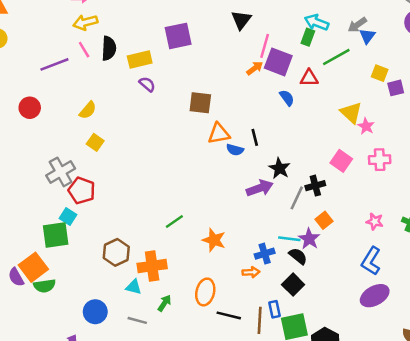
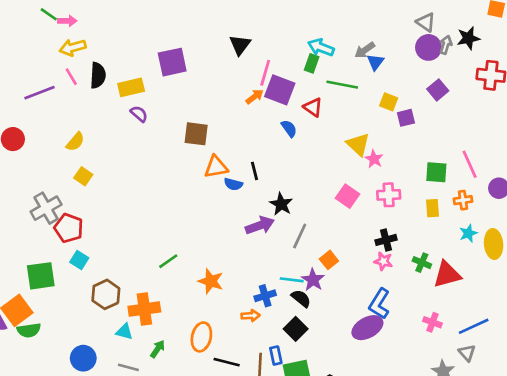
green line: (336, 57) -> (342, 85), turned 40
red triangle: (309, 78) -> (313, 107), turned 36
black cross: (315, 186) -> (386, 240), moved
cyan square: (68, 217) -> (79, 260), moved
purple ellipse: (375, 296) -> (367, 328), moved

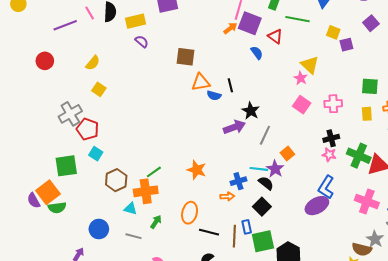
pink star: (374, 159) -> (301, 78), moved
green line: (168, 261) -> (154, 172), moved
green cross: (422, 263) -> (359, 156), size x1.6
pink cross: (432, 322) -> (367, 201), size x1.6

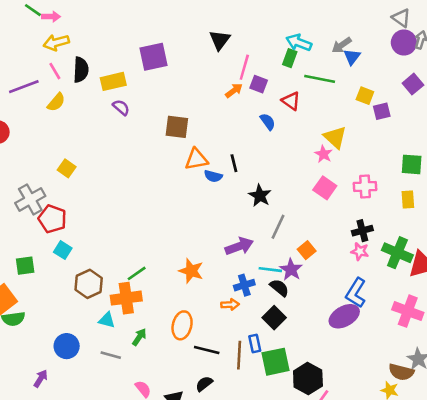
purple square: (250, 23) -> (259, 84), size x0.6
yellow semicircle: (93, 63) -> (56, 102), moved
purple arrow: (234, 127) -> (239, 246), moved
green square: (66, 166) -> (25, 266), size x0.7

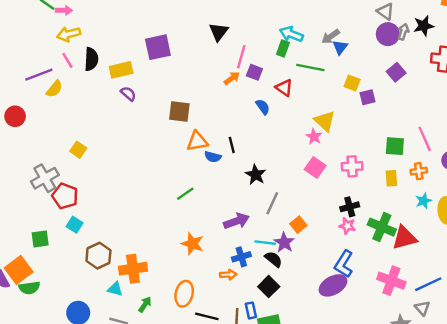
yellow semicircle: (56, 102) -> (54, 89), moved
green line: (137, 273) -> (185, 194), moved

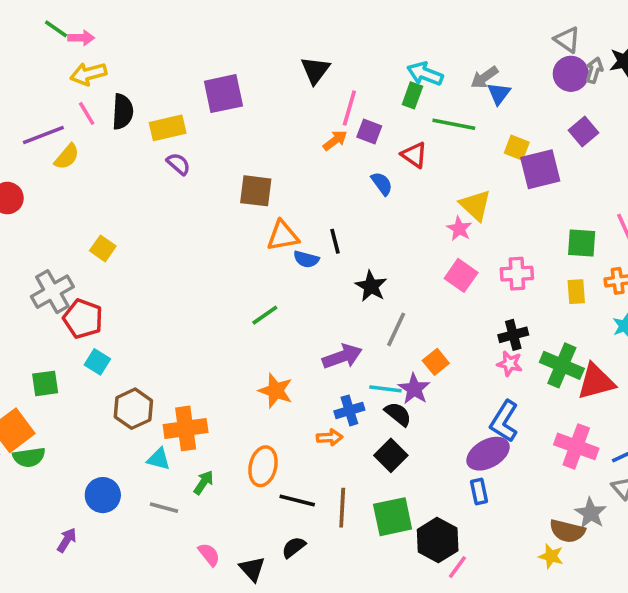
purple square: (368, 97) -> (540, 169), size x1.6
blue rectangle: (251, 310) -> (479, 491), moved

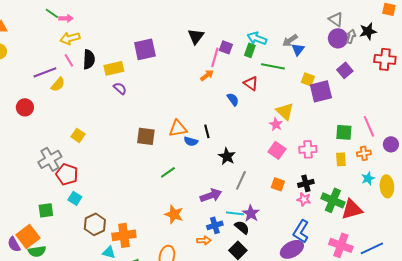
purple square: (369, 131) -> (226, 47), moved
brown square: (256, 191) -> (146, 136), moved
orange square: (436, 362) -> (278, 184), moved, turned -32

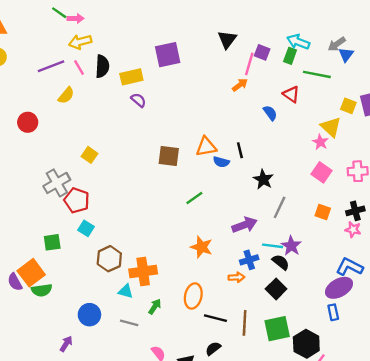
purple line: (45, 72) -> (51, 66), moved
yellow square: (308, 79) -> (348, 106), moved
blue L-shape: (301, 231) -> (349, 267), turned 85

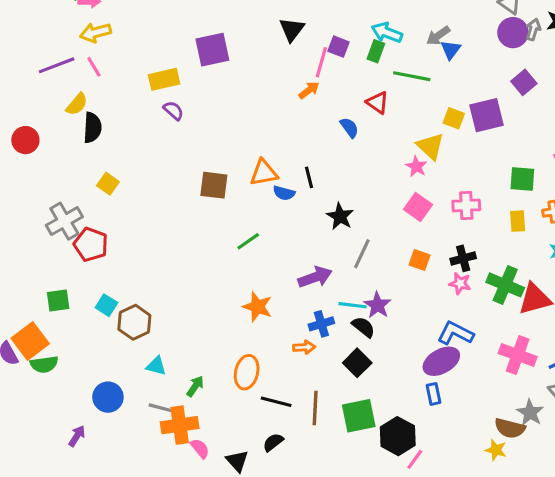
black semicircle: (102, 66) -> (92, 128), moved
cyan square: (86, 228) -> (106, 305), moved
orange cross: (143, 272) -> (180, 425), moved

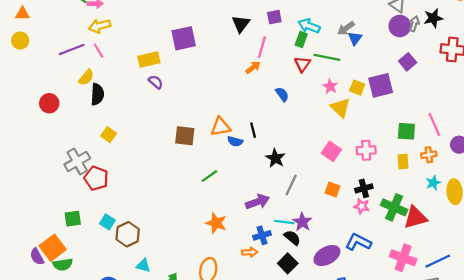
purple square: (339, 47) -> (274, 17), moved, turned -32
red triangle: (377, 103) -> (302, 64), moved, turned 30
pink star: (416, 167) -> (330, 86), moved
purple ellipse: (441, 361) -> (327, 256), moved

